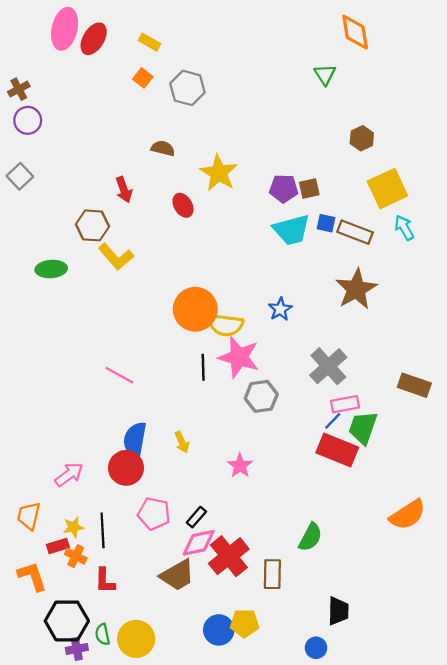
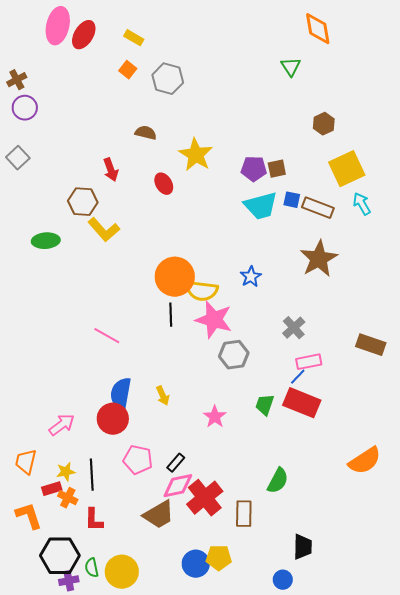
gray cross: (328, 366) -> (294, 328), size x0.7
black line: (203, 367) -> (171, 315), moved
green trapezoid: (363, 428) -> (265, 405), moved, size x0.7

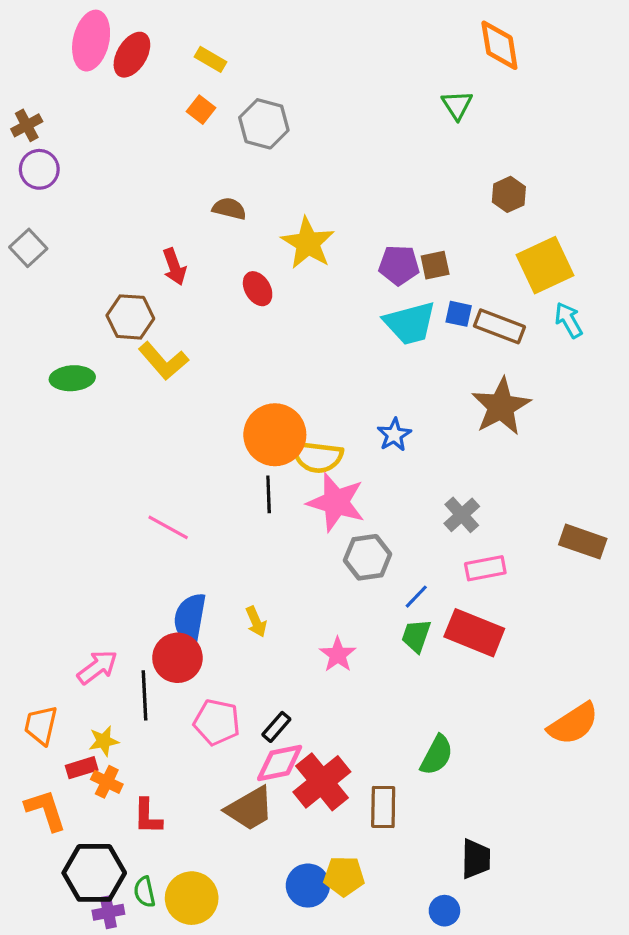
blue line: (298, 377) -> (416, 597), moved
black line: (92, 475) -> (144, 695), moved

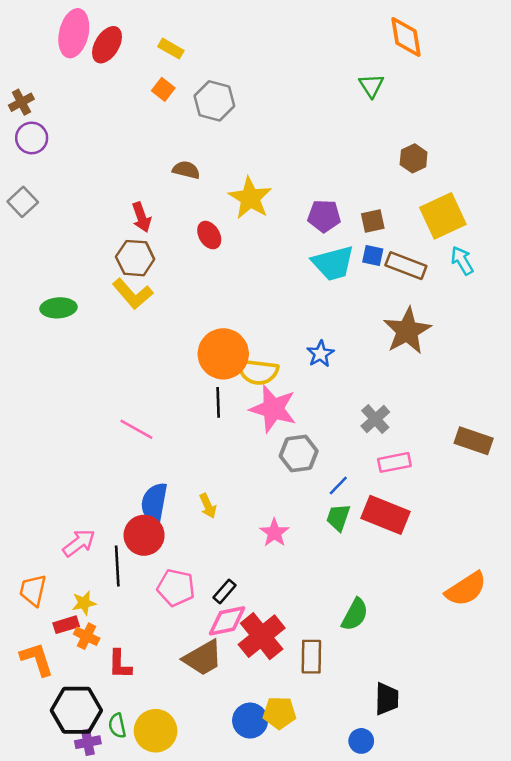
brown square: (435, 265) -> (373, 221), moved
brown hexagon: (130, 317) -> (135, 258), moved

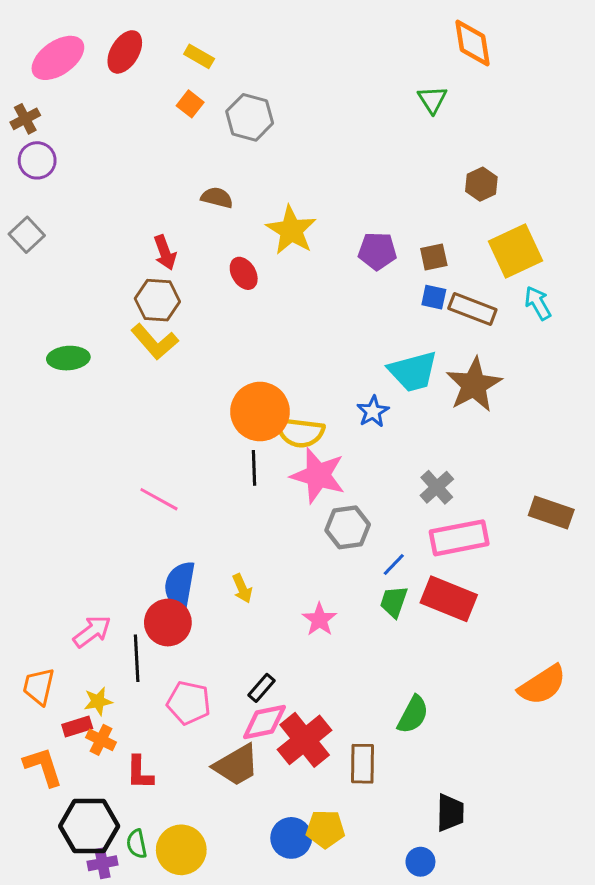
pink ellipse: (74, 33) -> (58, 58), moved, turned 42
cyan trapezoid: (333, 263) -> (413, 371), moved
pink rectangle: (394, 462) -> (459, 538), size x1.5
pink pentagon: (176, 588) -> (189, 703), moved

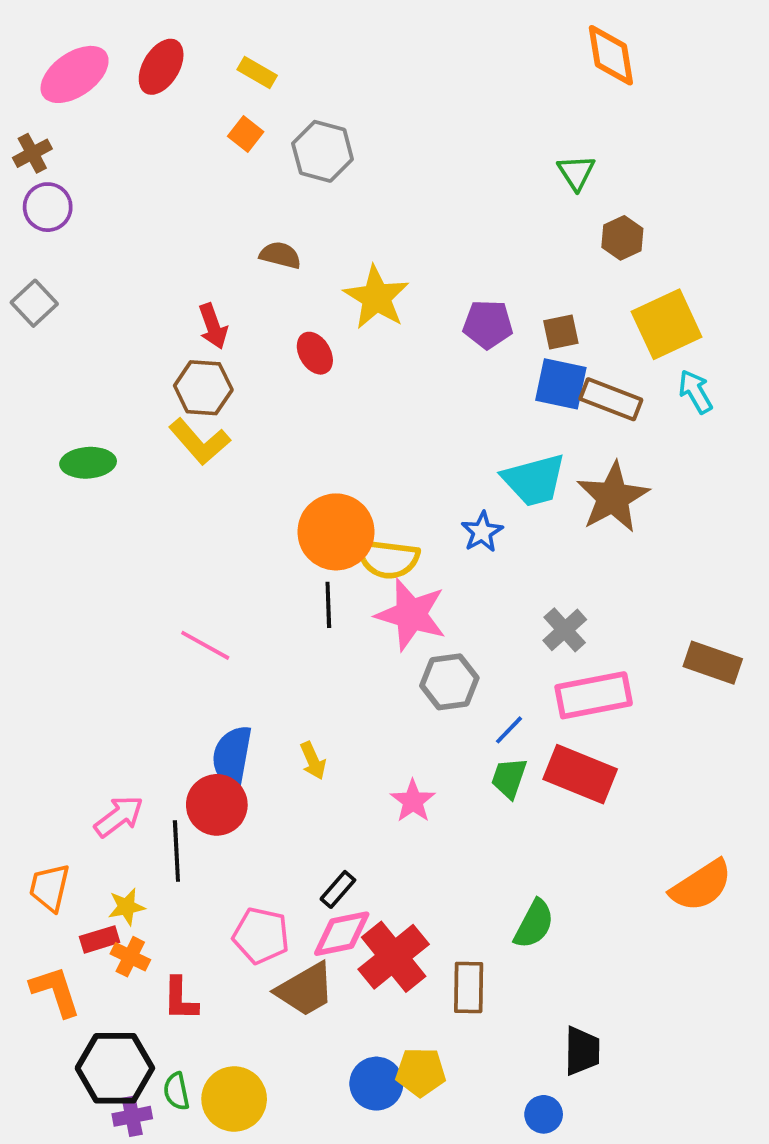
green triangle: (432, 100) -> (576, 172), moved
blue square: (434, 297) -> (561, 384), size x1.6
pink pentagon: (189, 703) -> (261, 936), moved

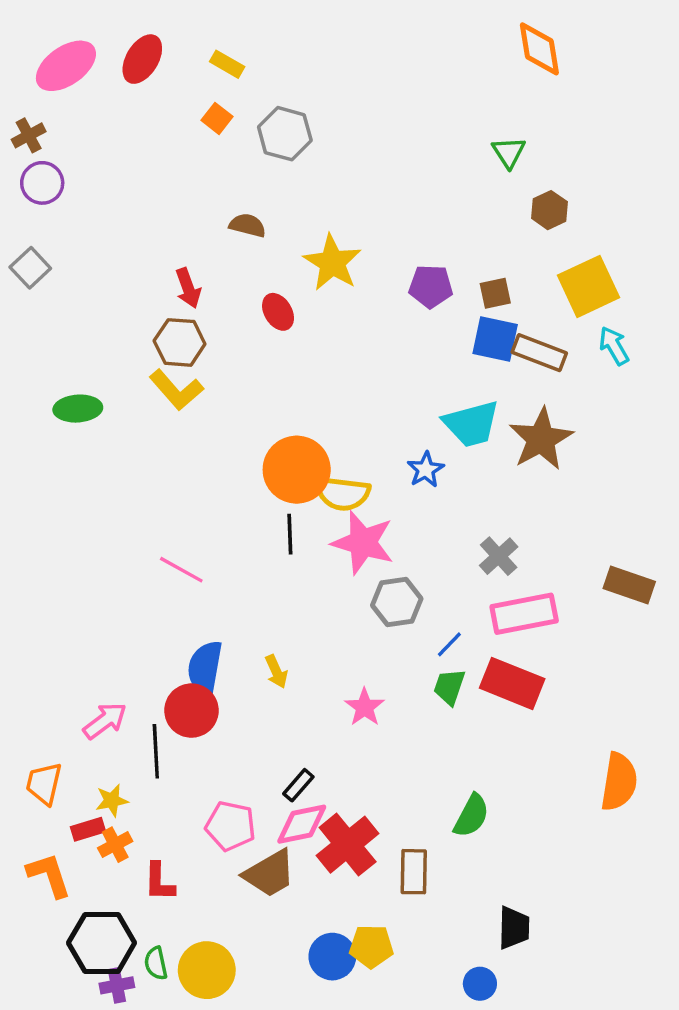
orange semicircle: (701, 886) -> (619, 782), turned -48
orange cross: (130, 957) -> (115, 845), turned 36

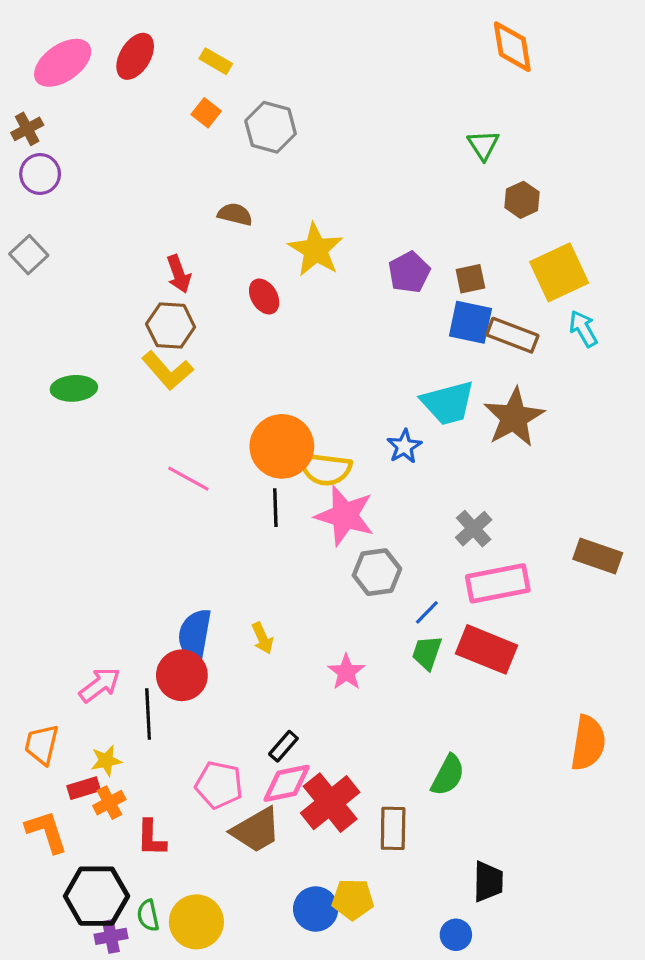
purple pentagon: (431, 286) -> (409, 272), turned -30
pink line: (181, 570) -> (188, 479), moved

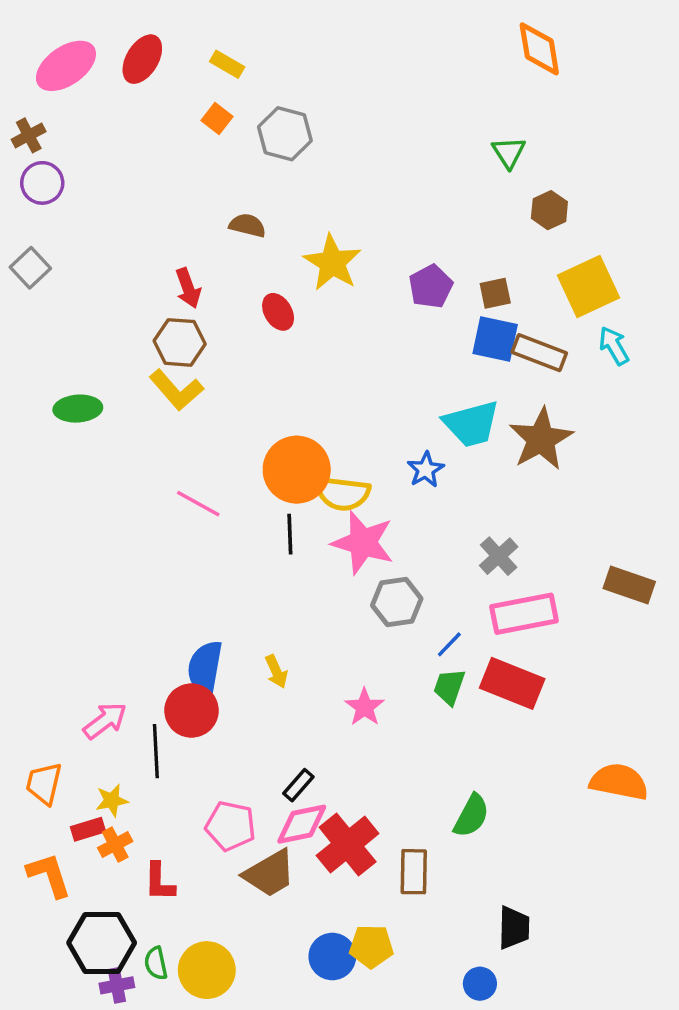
orange semicircle: (588, 743) -> (619, 782), turned -88

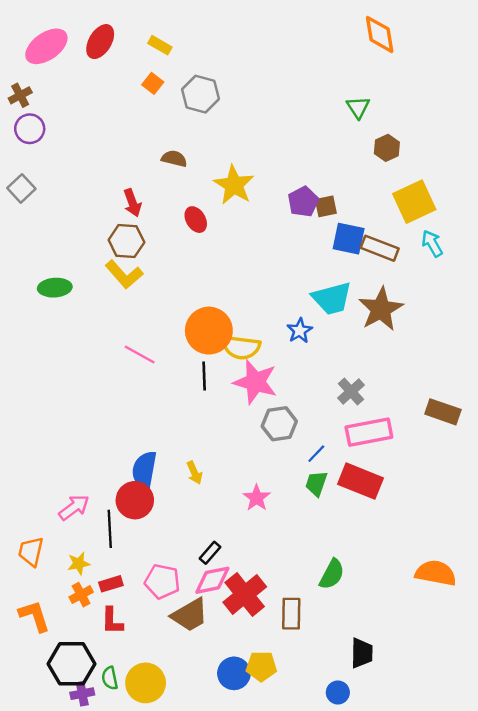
brown square: (495, 293) -> (326, 206), moved
orange semicircle: (619, 782) -> (436, 573), moved
red rectangle: (88, 829) -> (111, 584), moved

